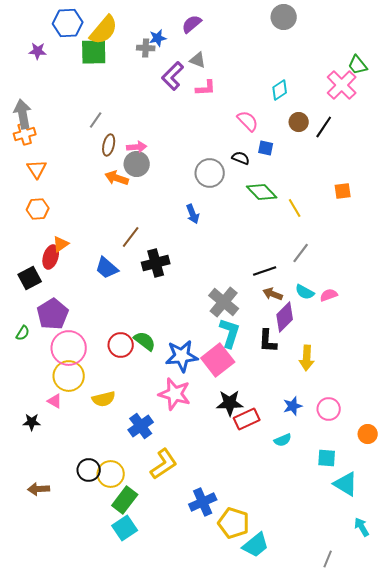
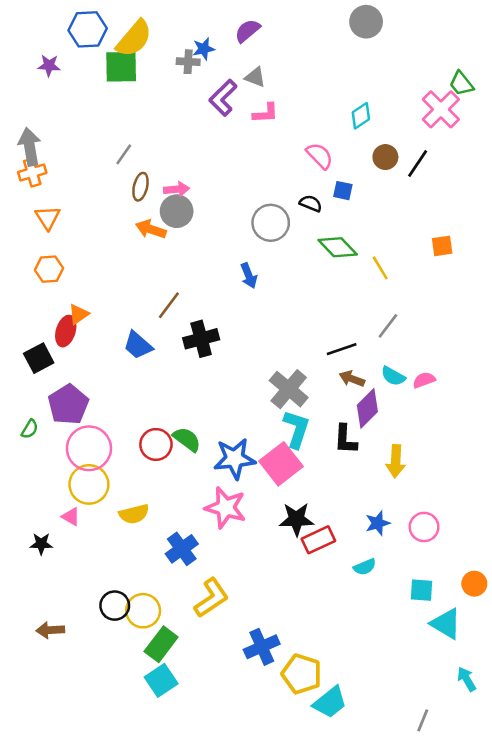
orange circle: (368, 434) -> (474, 584), moved

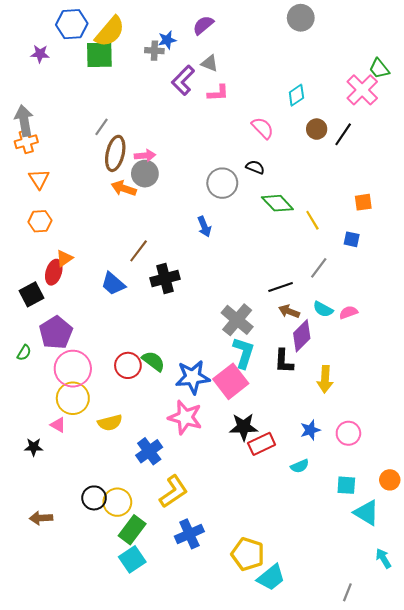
brown ellipse: (140, 187) -> (115, 153), size x1.5
blue square: (343, 191) -> (352, 239), moved
blue cross: (262, 647) -> (189, 534), moved

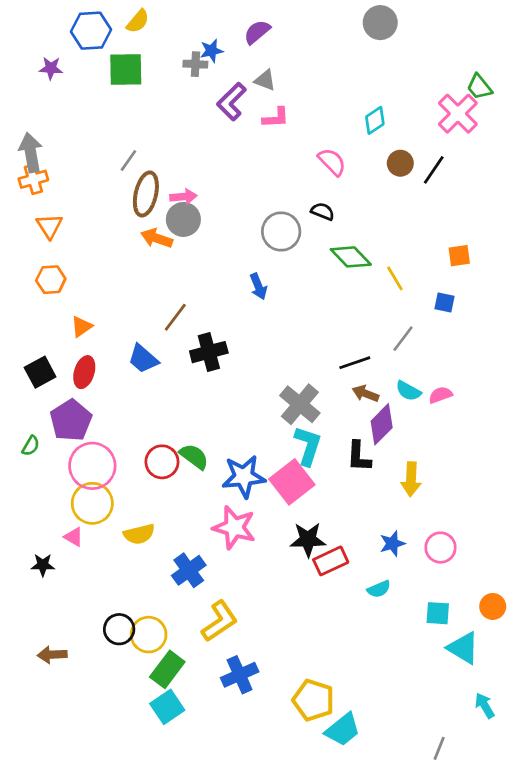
yellow semicircle: (110, 32) -> (138, 21), moved, size x0.6
red ellipse: (54, 272) -> (84, 372), moved

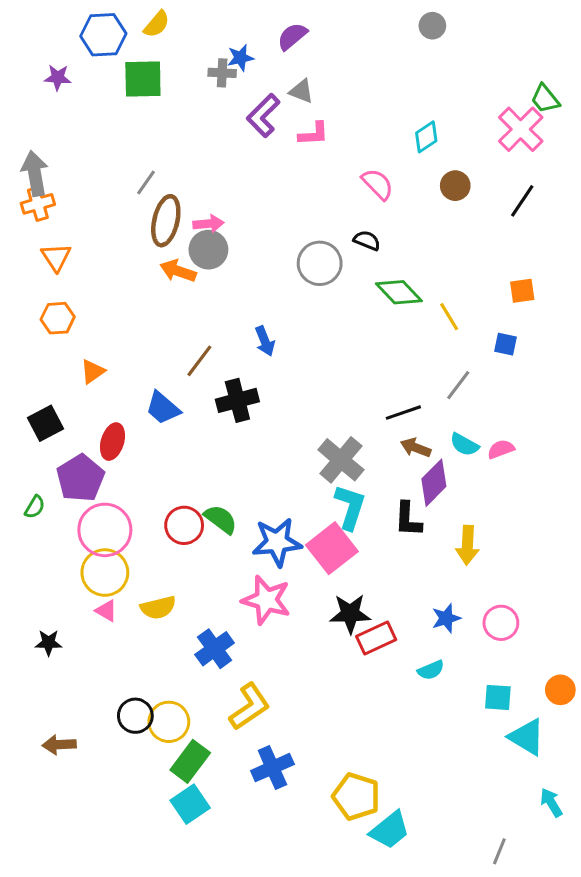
gray circle: (380, 23) -> (432, 26), size x0.7
black line: (434, 170) -> (522, 201), moved
blue arrow: (258, 286) -> (265, 341), moved
red ellipse: (84, 372) -> (112, 442), moved
pink triangle: (74, 537) -> (106, 611), moved

